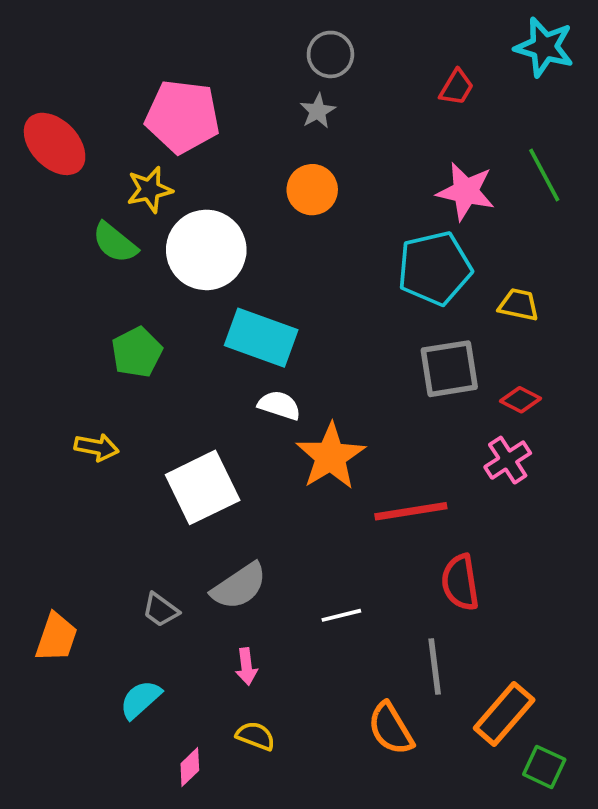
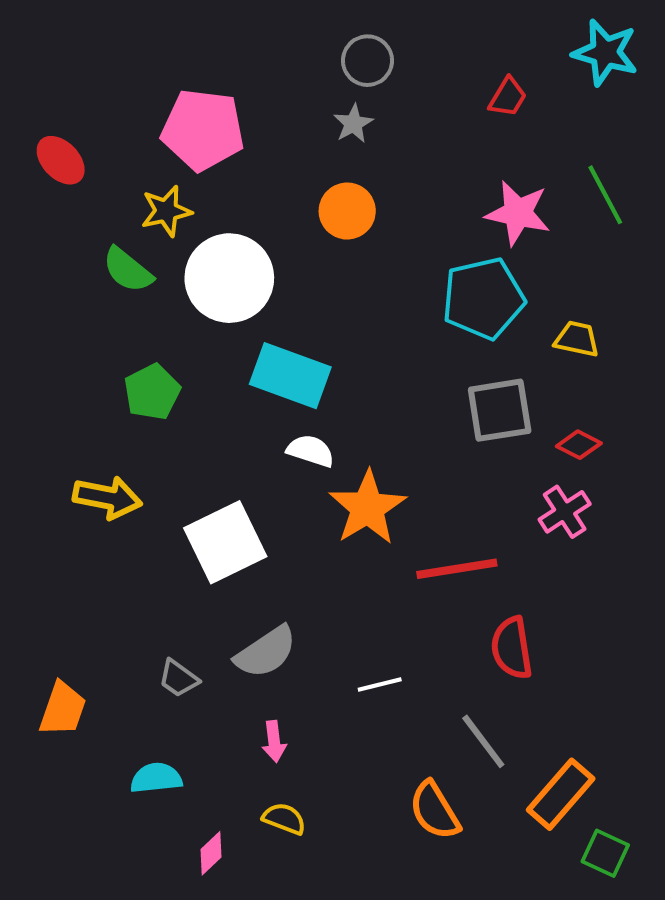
red ellipse: (55, 144) -> (61, 160), size x0.7
yellow arrow: (97, 447) -> (107, 498), size x1.4
gray line: (435, 667) -> (483, 741), turned -30
cyan semicircle: (140, 699) -> (156, 778), turned 36

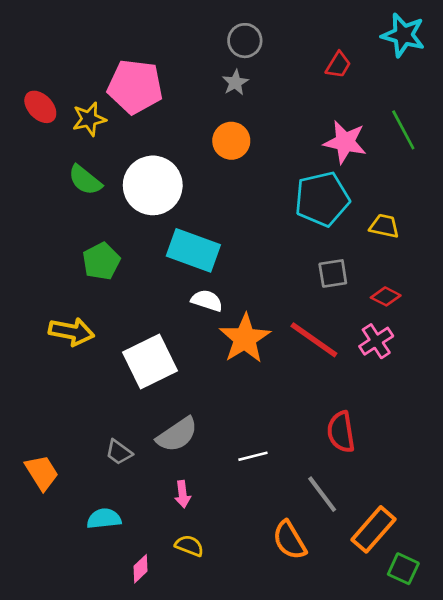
yellow star: (166, 211) -> (89, 119), moved
gray square: (500, 410) -> (333, 273), size x0.7
red line: (457, 569) -> (314, 340), moved, turned 44
orange trapezoid: (63, 709) -> (42, 473), turned -51

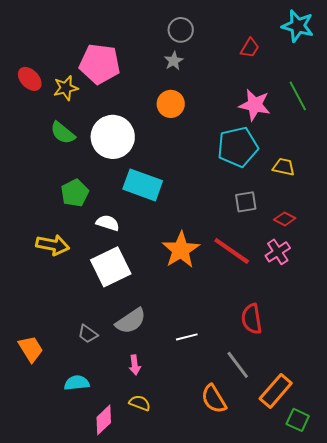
white semicircle: (207, 301) -> (108, 223), moved
pink diamond: (141, 569) -> (104, 420), size x1.4

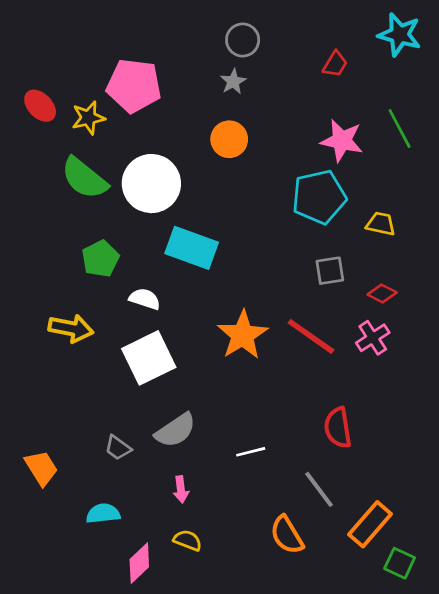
green semicircle: (63, 133) -> (84, 178), size x1.4

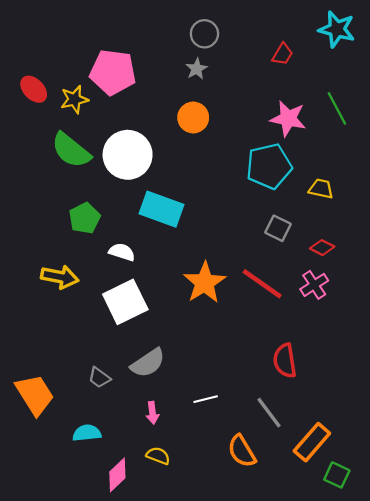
gray square: (330, 271) -> (278, 228), turned 35
white line: (251, 452) -> (206, 399), moved
orange trapezoid: (41, 468) -> (35, 395), size x1.4

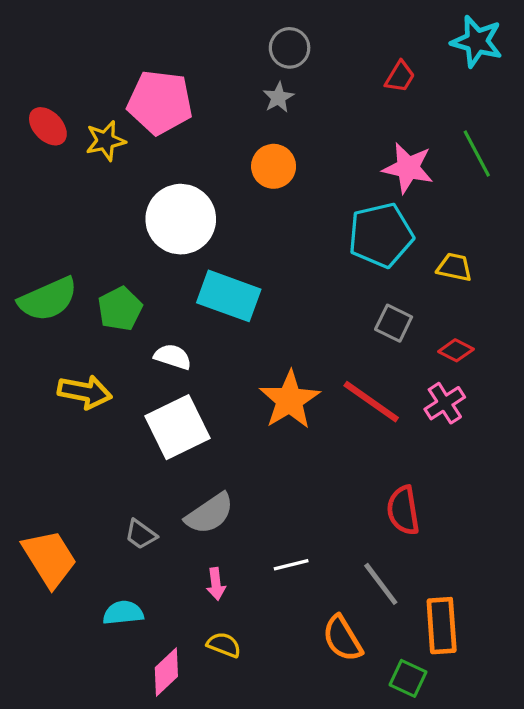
green semicircle: (71, 150) -> (48, 299), moved, turned -63
orange rectangle: (312, 442) -> (442, 626), turned -45
green square: (337, 475) -> (408, 678), moved

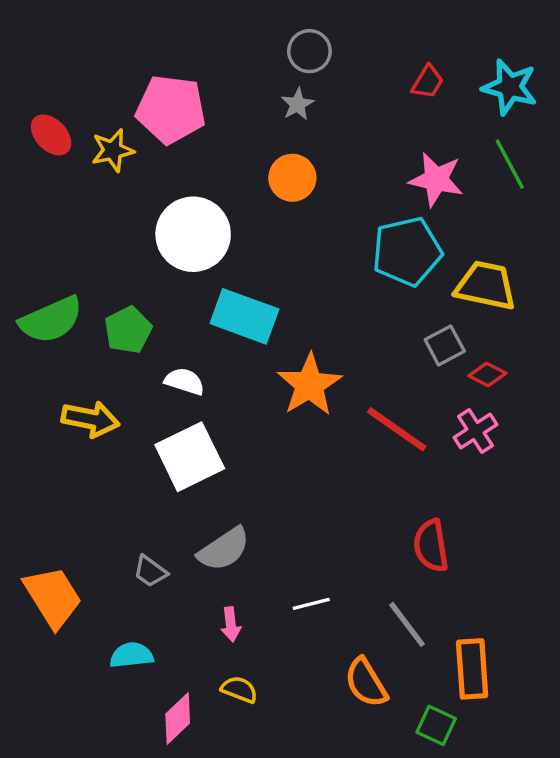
cyan star: (477, 41) -> (510, 87), moved
yellow trapezoid: (454, 267) -> (486, 286), size x1.6
gray square: (394, 323) -> (445, 345), moved, turned 36
orange star: (290, 400) -> (309, 385), moved

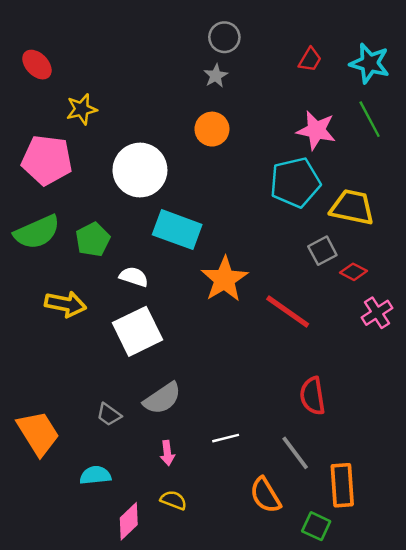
pink pentagon: (171, 109) -> (47, 160), moved
red ellipse: (51, 135) -> (37, 65), moved
pink cross: (475, 431) -> (377, 313), moved

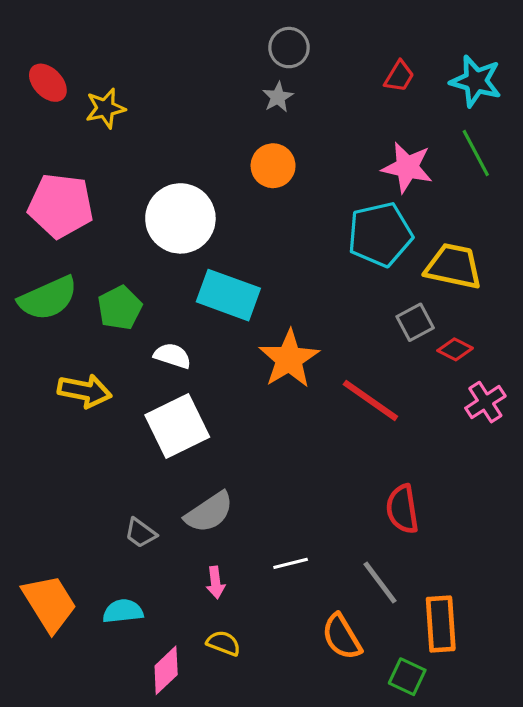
yellow star: (82, 109) -> (105, 108), moved
orange trapezoid: (38, 433) -> (49, 603), moved

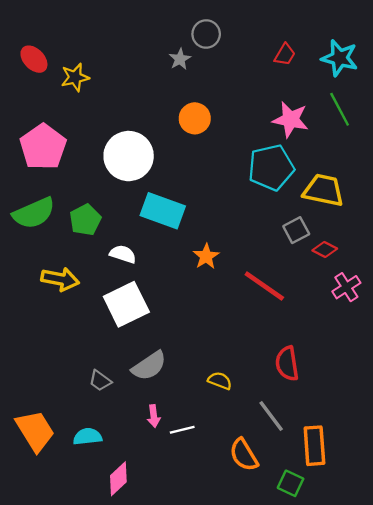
gray star: (278, 97) -> (180, 59), moved
pink pentagon: (61, 206) -> (43, 147), turned 30
orange star: (289, 359) -> (206, 256), size x0.6
white line: (291, 563) -> (182, 430), moved
yellow semicircle: (224, 643) -> (220, 381), moved

